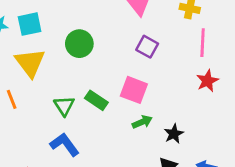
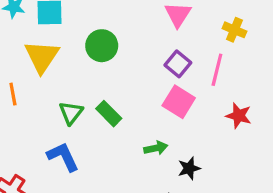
pink line: (203, 43) -> (217, 70), moved
red star: (207, 81) -> (239, 116), turned 30
pink square: (134, 90) -> (179, 102), moved

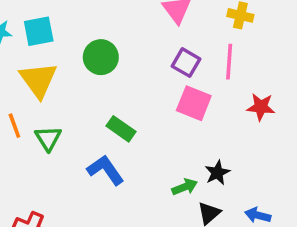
green triangle: (71, 113) -> (48, 138), moved
green arrow: (156, 148) -> (185, 187), moved
blue L-shape: (63, 157) -> (105, 170), moved

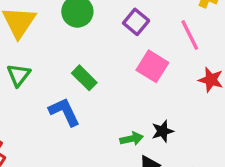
pink line: (229, 62) -> (190, 35), turned -40
purple square: (186, 63) -> (136, 22), moved

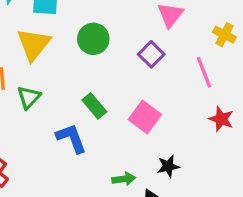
pink square: (152, 66) -> (145, 117), moved
green arrow: (132, 139) -> (124, 179), moved

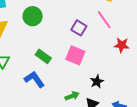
purple square: (151, 54) -> (79, 28), moved

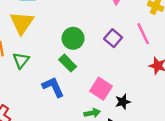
green circle: (33, 16) -> (73, 38), moved
pink square: (75, 55) -> (101, 89), moved

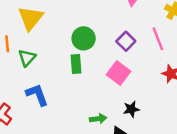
green rectangle: (68, 63) -> (76, 64), turned 36
blue L-shape: (53, 87) -> (37, 95), moved
pink square: (101, 89) -> (119, 73), moved

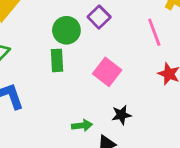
purple square: (126, 41) -> (99, 17), moved

